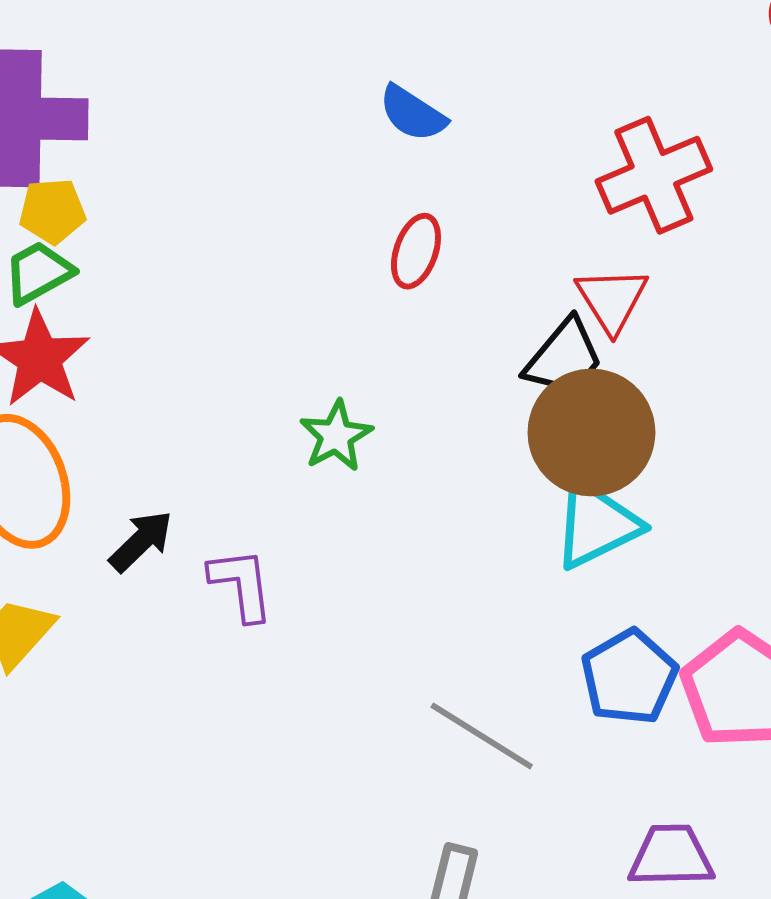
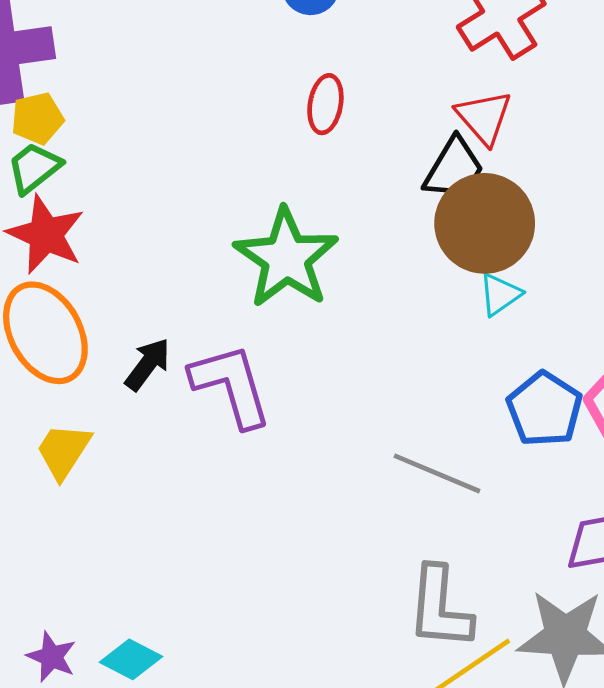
green star: (336, 436) -> (286, 258), size x1.8
cyan triangle: (596, 524) -> (500, 294), size x0.6
purple L-shape: (241, 584) -> (231, 385), size x1.5

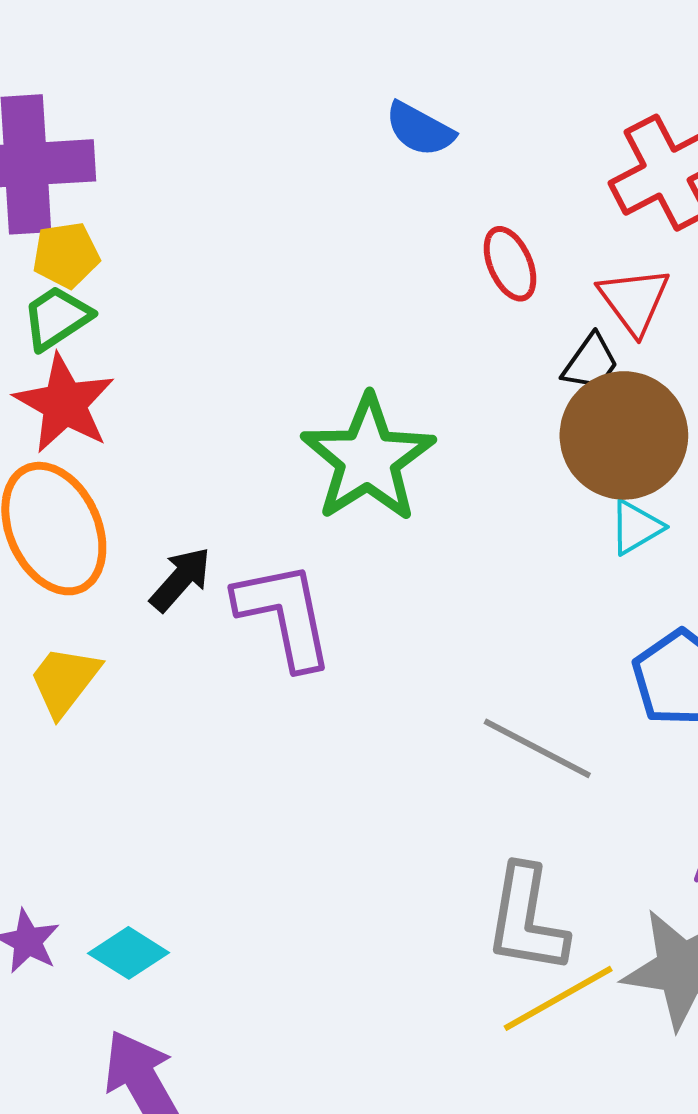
red ellipse: (325, 104) -> (510, 264), moved, turned -38
black trapezoid: (454, 169) -> (591, 363), size x0.7

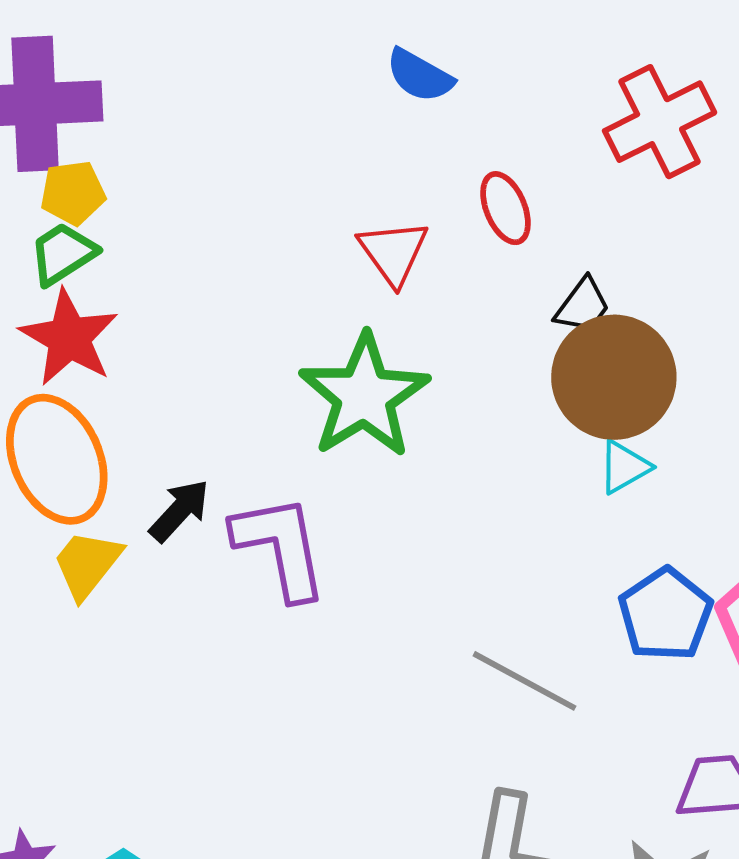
red triangle: (634, 300) -> (393, 252), moved
yellow trapezoid: (64, 681) -> (87, 564), moved

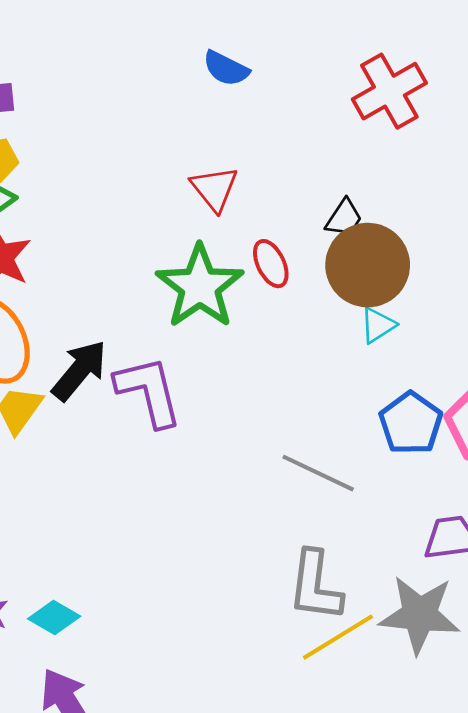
red ellipse: (505, 208) -> (271, 264), moved
black arrow: (179, 511) -> (79, 370), size x1.4

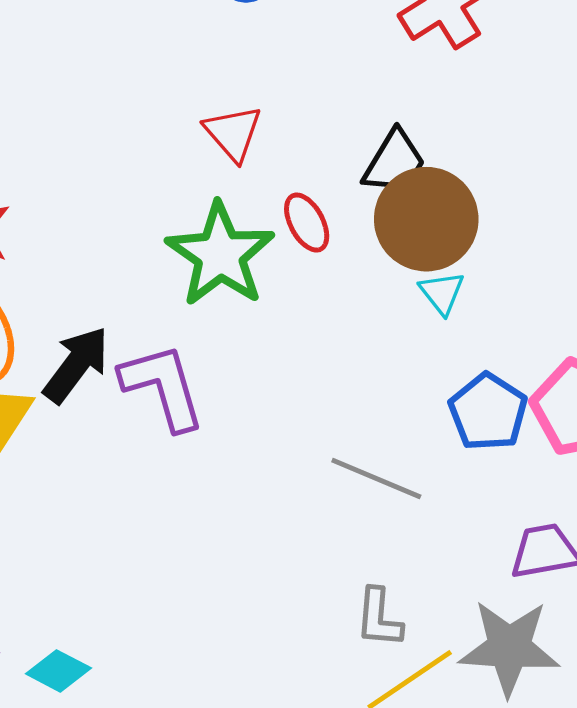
black trapezoid: (344, 218) -> (394, 162), size x1.4
cyan triangle: (378, 325) -> (442, 293), turned -33
gray L-shape: (315, 586) -> (379, 618), size x0.7

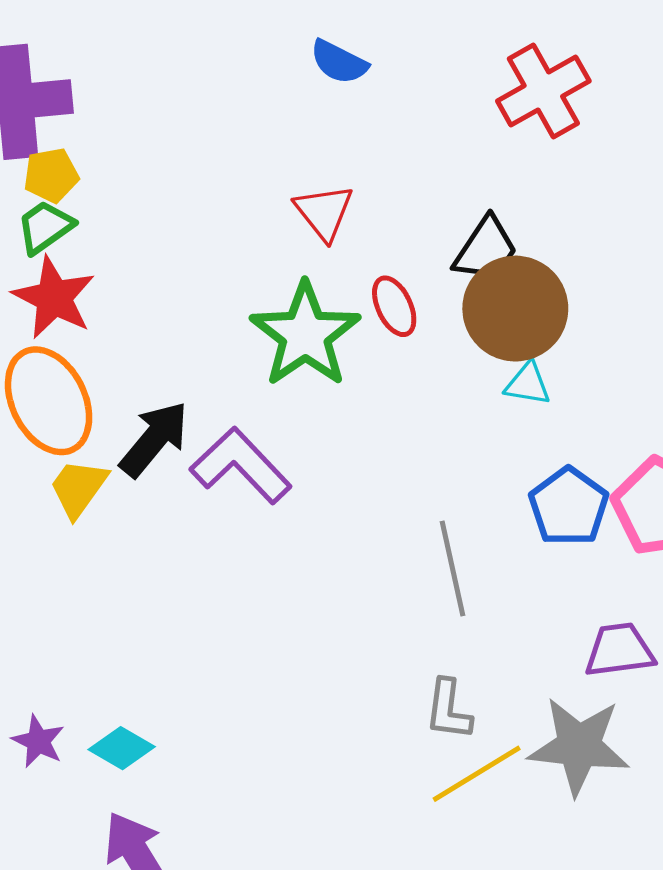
cyan triangle: (442, 293) -> (528, 384), turned -45
purple L-shape: (163, 387) -> (241, 466), turned -30
gray line: (376, 478) -> (452, 569), turned 52

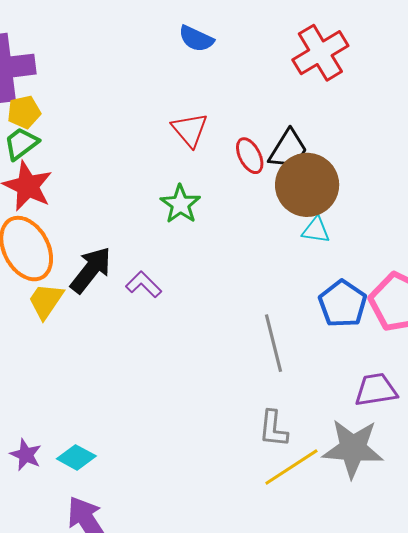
red ellipse: (394, 306) -> (250, 156), moved
green star: (305, 335) -> (180, 204), size x0.6
purple L-shape: (241, 466) -> (144, 284), size x0.6

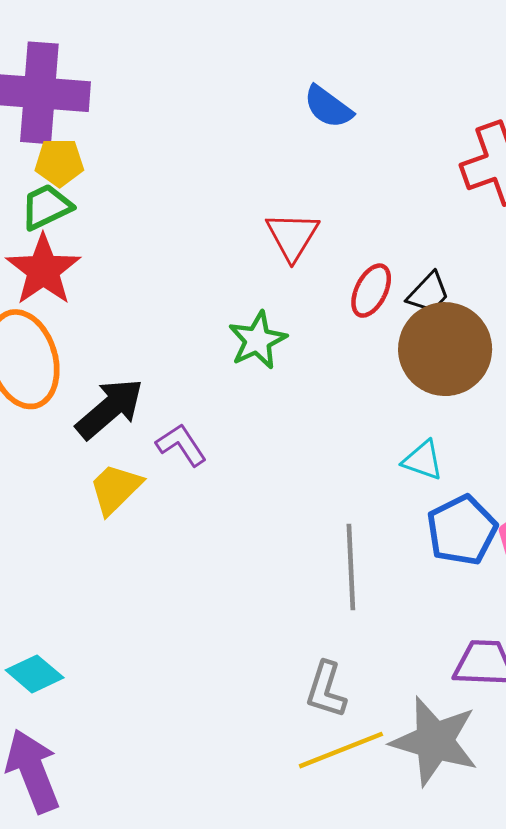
black trapezoid: (288, 150) -> (428, 293), size x0.7
red ellipse: (250, 156) -> (371, 291), turned 42
cyan triangle: (316, 230) -> (423, 460), moved
yellow trapezoid: (46, 301) -> (115, 489), moved

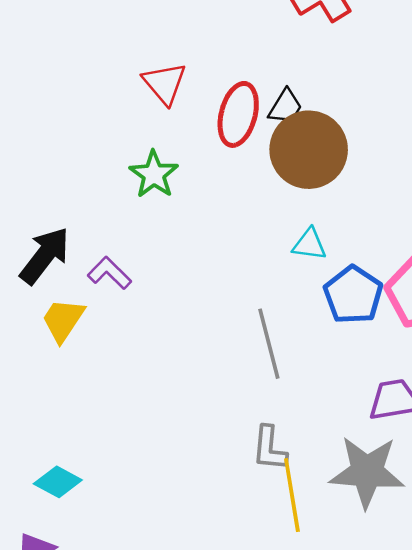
red ellipse: (371, 291) -> (238, 114), size x1.4
cyan diamond: (35, 674) -> (58, 482), moved
yellow line: (341, 750) -> (292, 495), turned -66

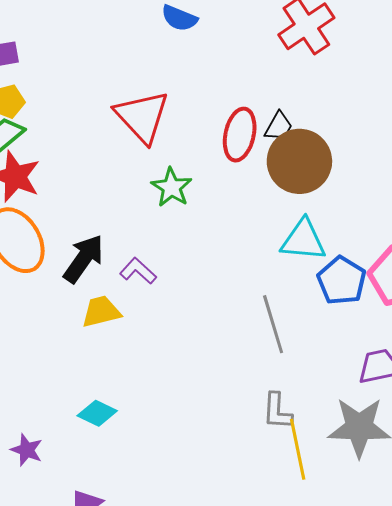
red triangle: (165, 83) -> (142, 117), moved, size x1.5
cyan triangle: (309, 244) -> (303, 240), size x1.6
yellow trapezoid: (63, 320) -> (101, 312), turned 45
cyan diamond: (58, 482) -> (97, 413), moved

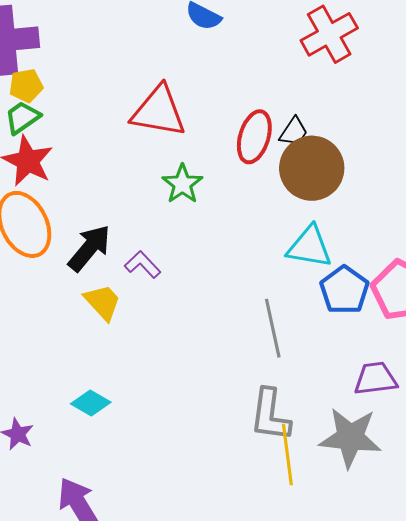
red triangle: (142, 117) -> (159, 111), turned -42
yellow trapezoid: (101, 312) -> (103, 302), turned 57
gray L-shape: (277, 411) -> (270, 415), size x1.4

